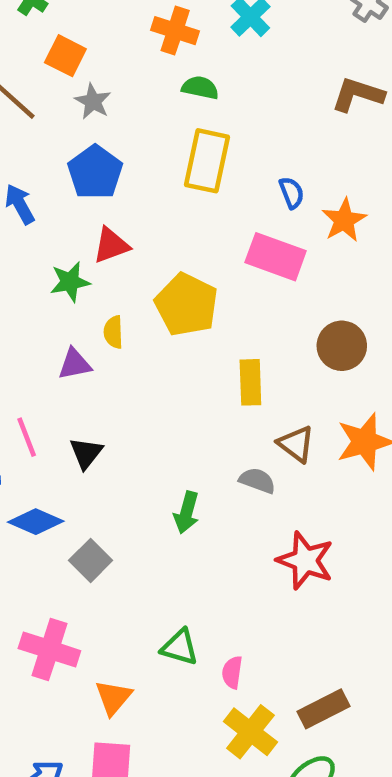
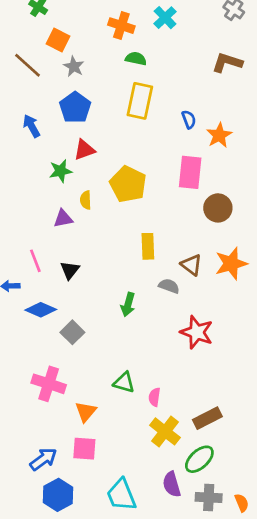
pink rectangle: (276, 257) -> (190, 172), moved, turned 76
yellow rectangle: (250, 382) -> (148, 246), moved

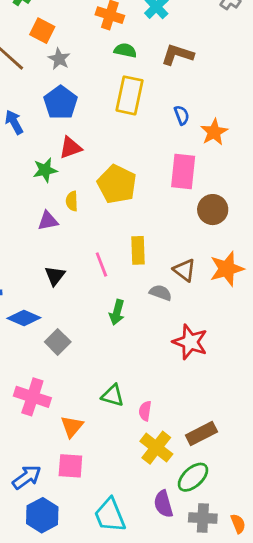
brown L-shape: (227, 63) -> (177, 55), moved
pink line: (35, 261) -> (101, 264), moved

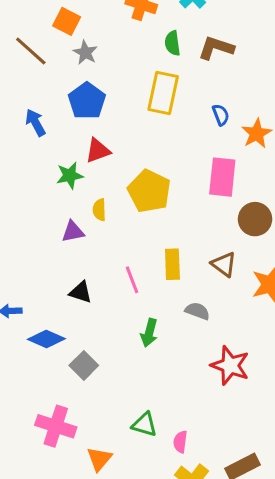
green semicircle: (125, 50) -> (172, 43), moved, turned -110
brown triangle: (185, 270) -> (224, 264), moved
black triangle: (55, 276) -> (81, 292), turned -50

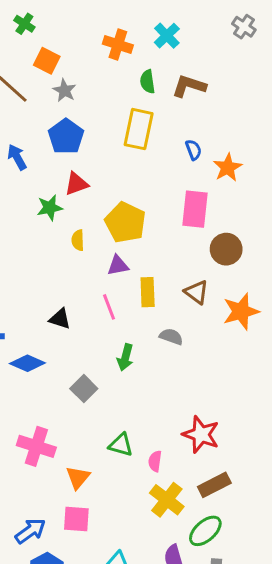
purple triangle: (73, 232) -> (118, 265), moved
gray square: (84, 365) -> (84, 389), moved
red star: (230, 365) -> (201, 434), moved

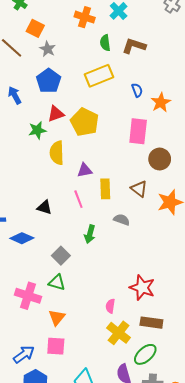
yellow rectangle: (139, 129) -> (99, 76), turned 56
yellow pentagon: (125, 222) -> (85, 122), moved
yellow semicircle: (78, 240) -> (57, 153), size x1.6
green triangle: (121, 445) -> (57, 282), moved
brown rectangle: (214, 485) -> (151, 323), turned 35

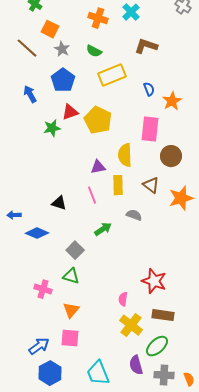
green semicircle: (105, 43) -> (94, 51), moved, turned -56
yellow semicircle: (57, 153) -> (125, 155), moved
green arrow: (90, 234) -> (103, 229), turned -138
pink cross: (28, 296) -> (43, 289), size x0.7

